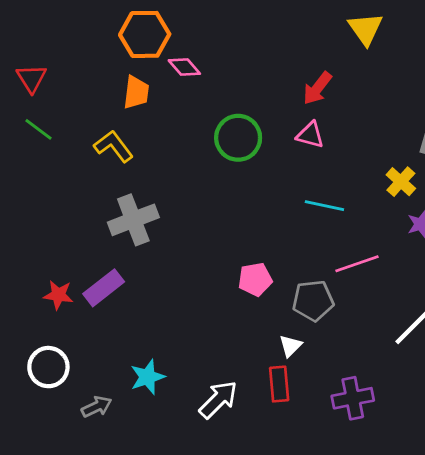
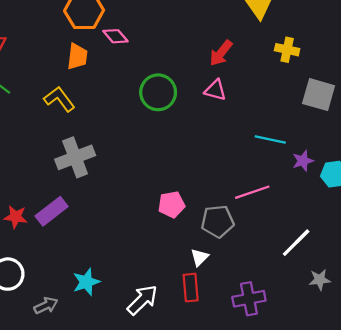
yellow cross: (401, 182) -> (287, 50), moved, turned -30
cyan line: (324, 206) -> (270, 139), moved

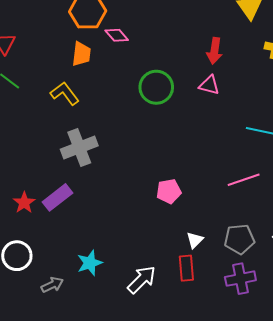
red arrow: (221, 53) -> (214, 51), turned -30
red star: (16, 217) -> (24, 203), turned 30
gray pentagon: (218, 221) -> (239, 239), moved

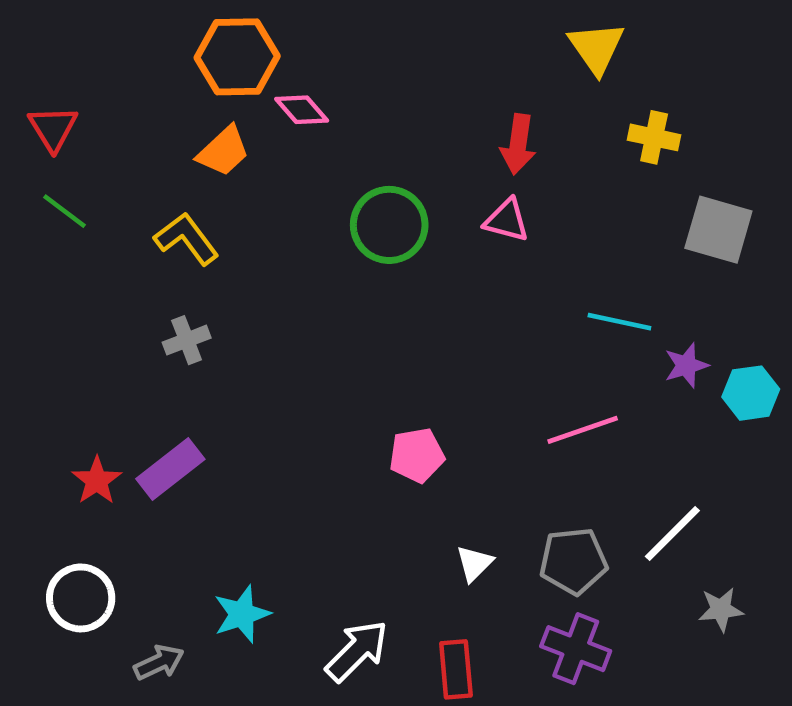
orange trapezoid: (81, 54) -> (223, 151), turned 40
gray cross: (79, 148) -> (187, 340), moved, size x0.6
red rectangle: (186, 268) -> (456, 669), moved
purple cross: (240, 279) -> (576, 649), turned 32

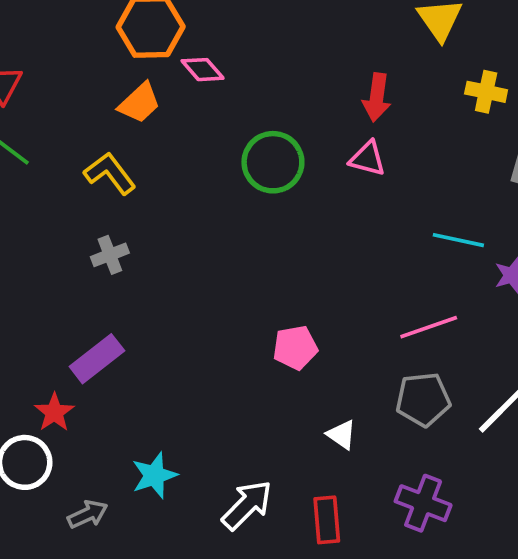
red star: (97, 481) -> (54, 412), moved
gray pentagon: (573, 561) -> (423, 399), moved
white triangle: (474, 563) -> (342, 435), turned -40

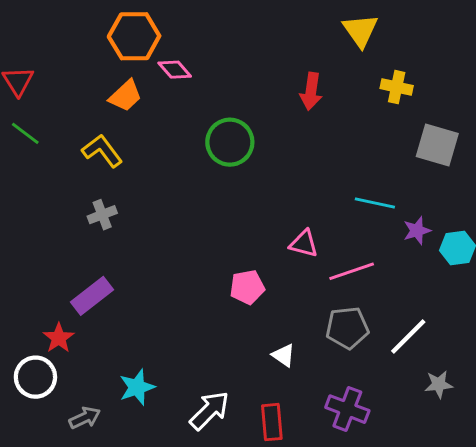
pink triangle: (367, 159) -> (304, 244), moved

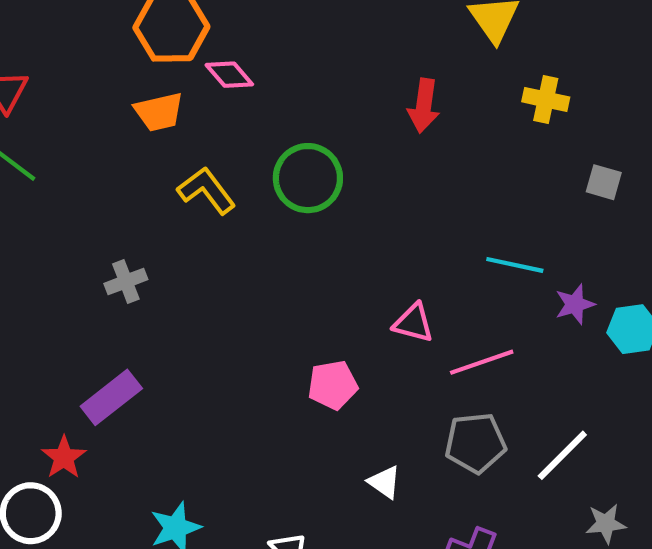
orange trapezoid: (125, 96) -> (159, 112), turned 30
gray square: (437, 145) -> (604, 182), size x0.6
yellow L-shape: (102, 151) -> (207, 190), moved

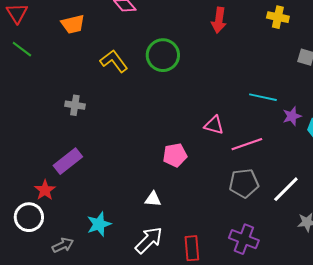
orange trapezoid: (159, 112) -> (73, 24), moved
gray cross: (126, 282) -> (75, 105), turned 30
white triangle: (384, 482) -> (153, 199), moved, turned -30

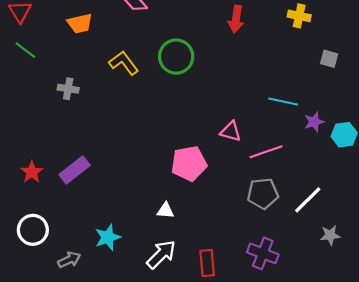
gray cross: (75, 105) -> (68, 89), moved
pink pentagon: (175, 155) -> (189, 164), size x1.4
red star: (45, 190) -> (32, 172), moved

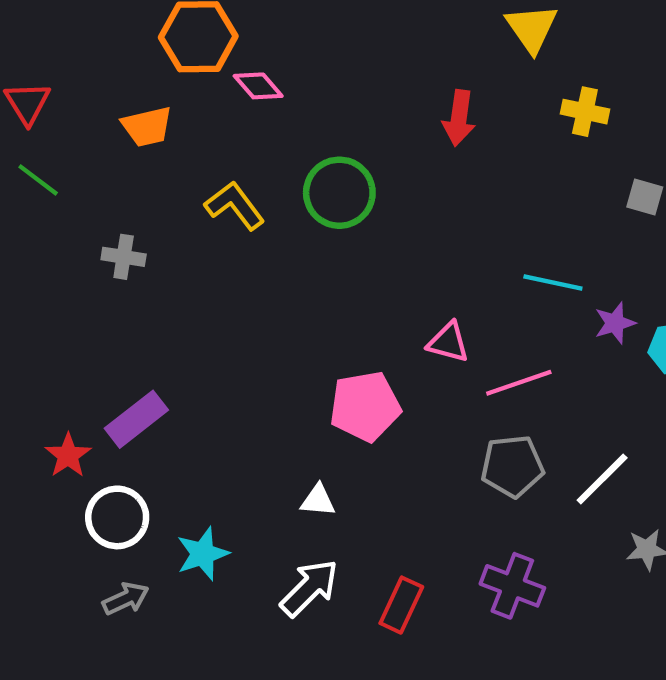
red star: (32, 172) -> (68, 455), moved
white circle: (33, 230) -> (117, 517), moved
red rectangle: (207, 263) -> (401, 605), turned 30

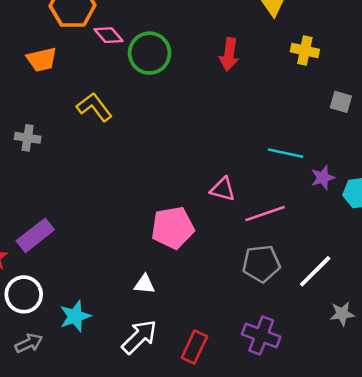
green circle: (339, 193) -> (150, 53), moved

